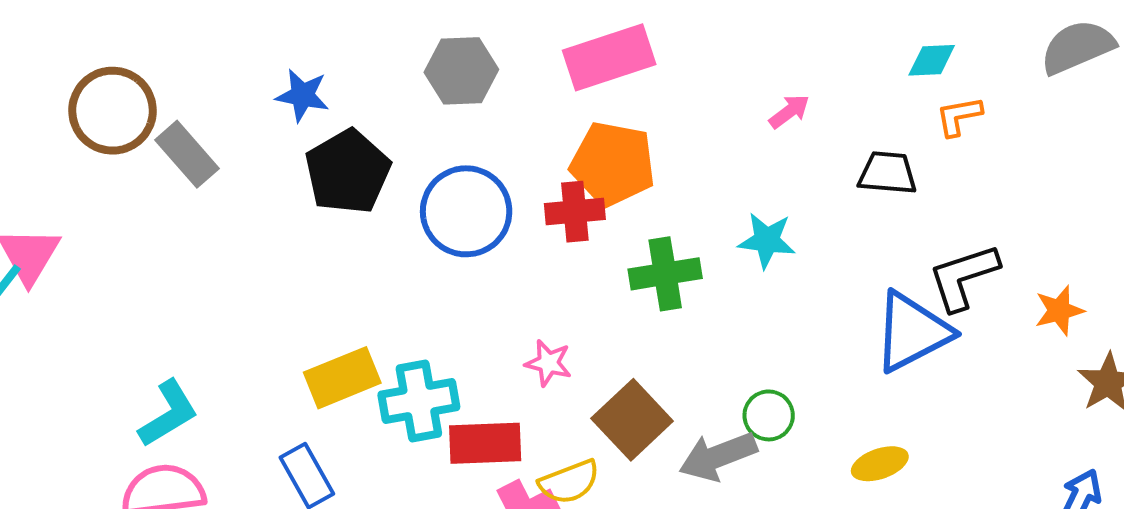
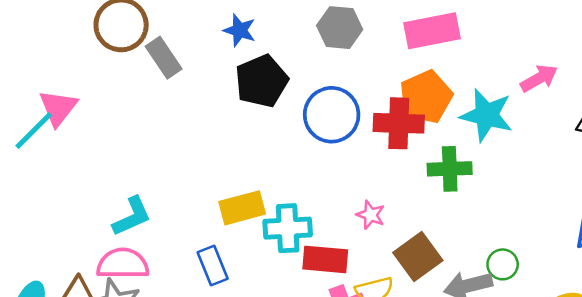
pink arrow: (789, 111) -> (539, 78), size x1.4
orange pentagon: (613, 164) -> (426, 97), turned 30
red cross: (575, 212) -> (399, 123), size x1.4
cyan star: (767, 240) -> (487, 115), moved, size x1.5

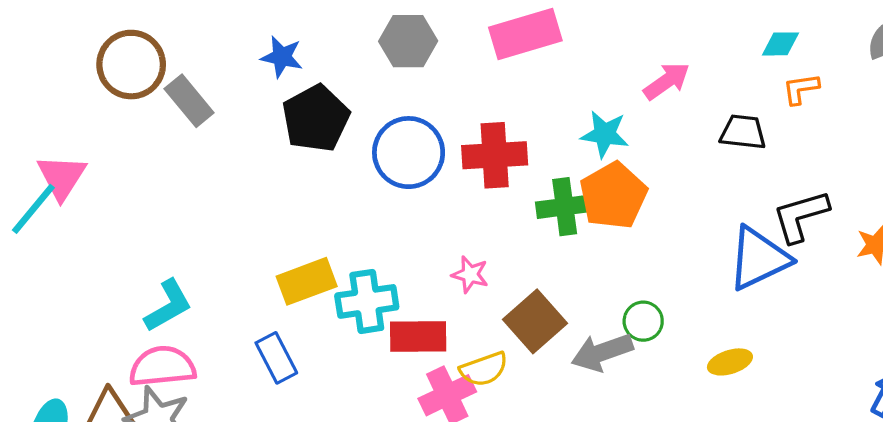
orange pentagon: (426, 97) -> (613, 196), moved
cyan star: (487, 115) -> (605, 134), size x0.7

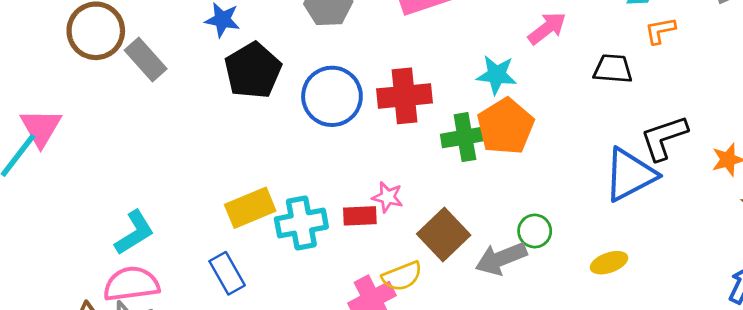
red rectangle: (418, 336) -> (360, 216), moved, size x0.7

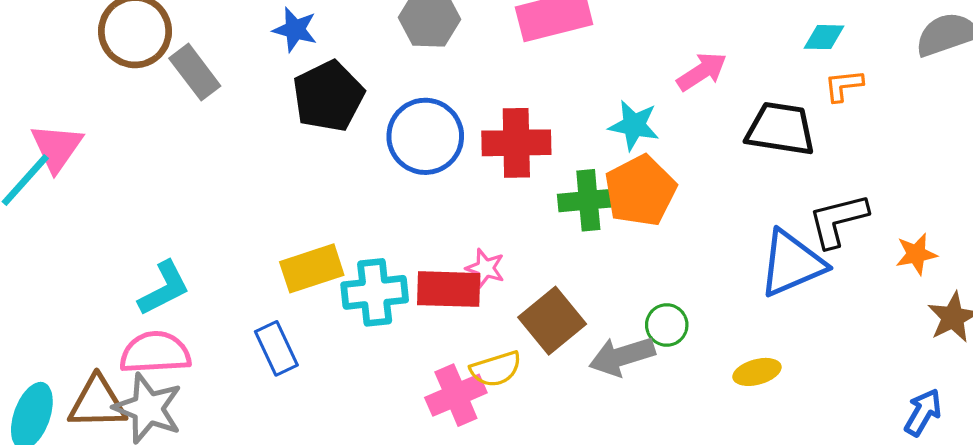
black trapezoid: (613, 69) -> (781, 129), size x1.4
red rectangle: (360, 216) -> (449, 289), size x1.5

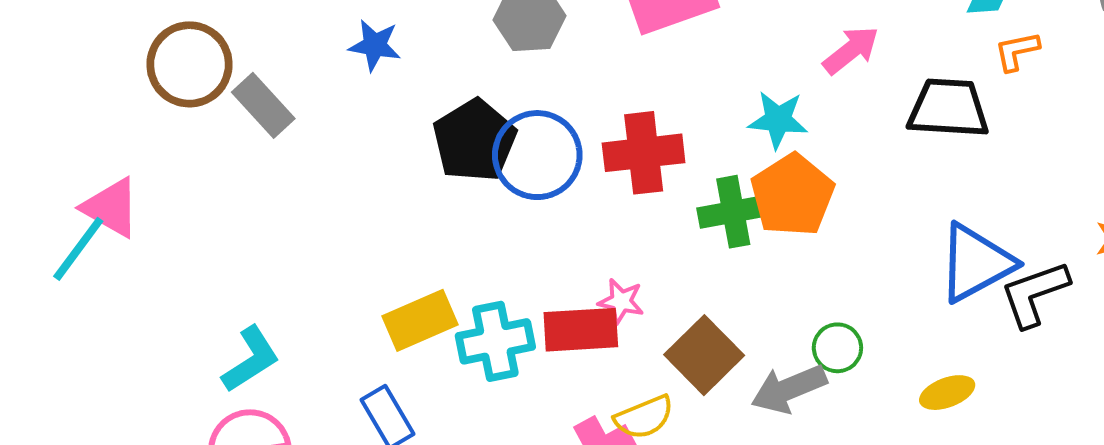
black pentagon: (328, 96) -> (474, 141), moved
pink triangle: (57, 147) -> (111, 208), turned -30
black L-shape: (838, 220) -> (1035, 294), moved

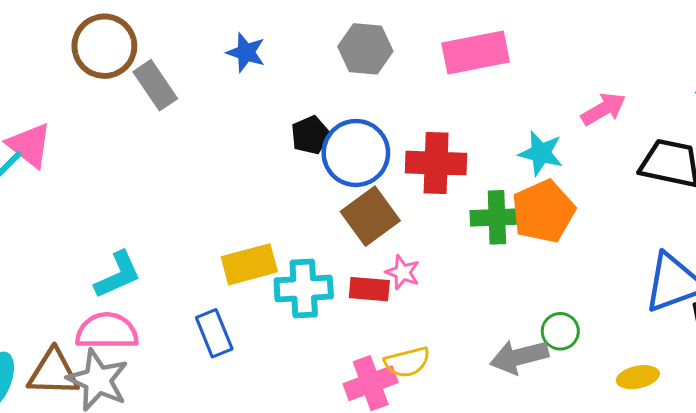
black pentagon: (474, 141) -> (310, 135), size x0.6
red rectangle: (581, 330) -> (369, 289), size x0.7
brown square: (704, 355) -> (370, 216), moved

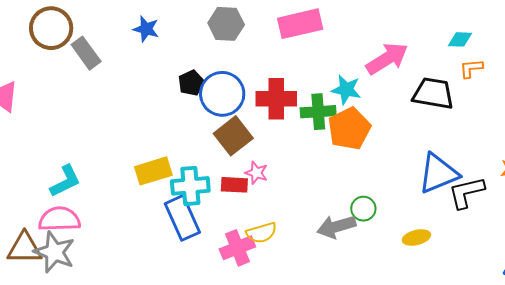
pink arrow: (603, 109) -> (387, 59), size x1.4
green cross: (497, 217) -> (318, 112), moved
blue rectangle: (214, 333) -> (182, 218), moved, size x1.4

